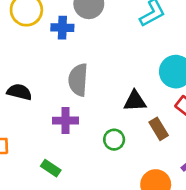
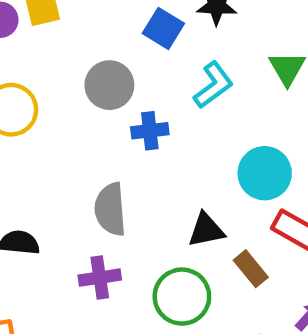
blue cross: (62, 28) -> (150, 131), moved
green circle: (114, 140) -> (182, 297), size x1.6

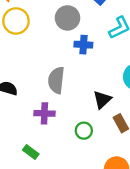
black triangle: (206, 230) -> (102, 100), turned -42
green circle: (182, 297) -> (84, 131), size x0.6

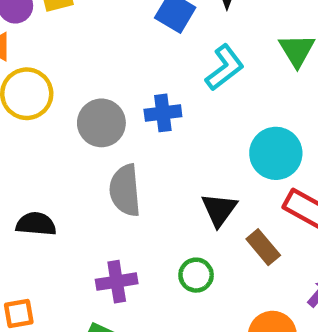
gray circle: (68, 18) -> (101, 123), moved
purple cross: (44, 113) -> (117, 282), moved

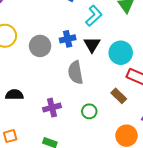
gray semicircle: (125, 190) -> (76, 73), moved
black triangle: (219, 210) -> (92, 45), moved
purple cross: (117, 282) -> (52, 108), moved

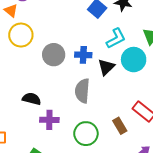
cyan circle: (121, 53) -> (134, 60), moved
black semicircle: (14, 95) -> (32, 99), moved
green circle: (89, 111) -> (86, 134), size x1.5

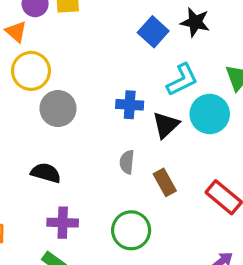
gray circle: (54, 55) -> (58, 108), moved
gray semicircle: (82, 91) -> (127, 162), size x0.6
purple cross: (49, 120) -> (63, 223), moved
brown rectangle: (120, 126) -> (165, 182), moved

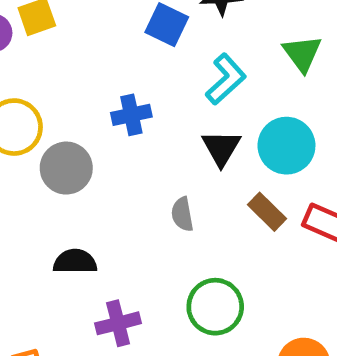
blue cross: (130, 105) -> (131, 115), moved
cyan circle: (210, 114) -> (286, 146), moved
brown rectangle: (165, 182) -> (267, 212), moved

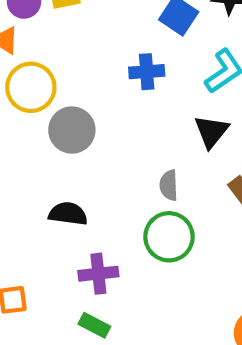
blue cross: (131, 115) -> (147, 72), moved
green circle: (215, 307) -> (169, 237), moved

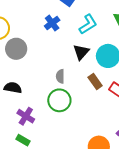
blue cross: (147, 72) -> (52, 23), turned -35
purple cross: (98, 274) -> (26, 116), turned 36

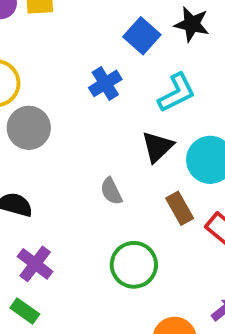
gray semicircle: (60, 76) -> (111, 191), turned -32
green circle: (59, 100) -> (134, 265), moved

